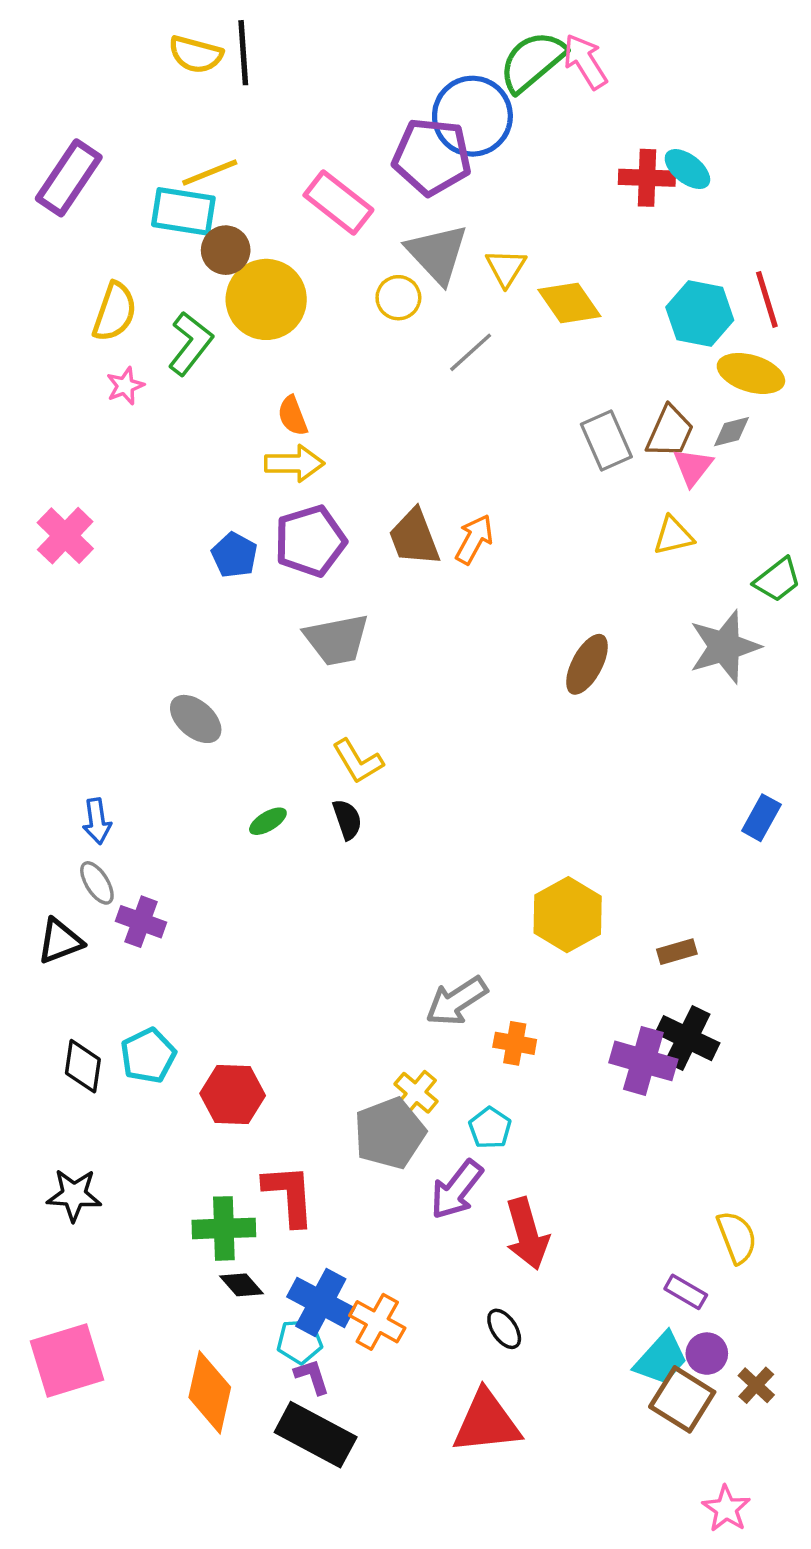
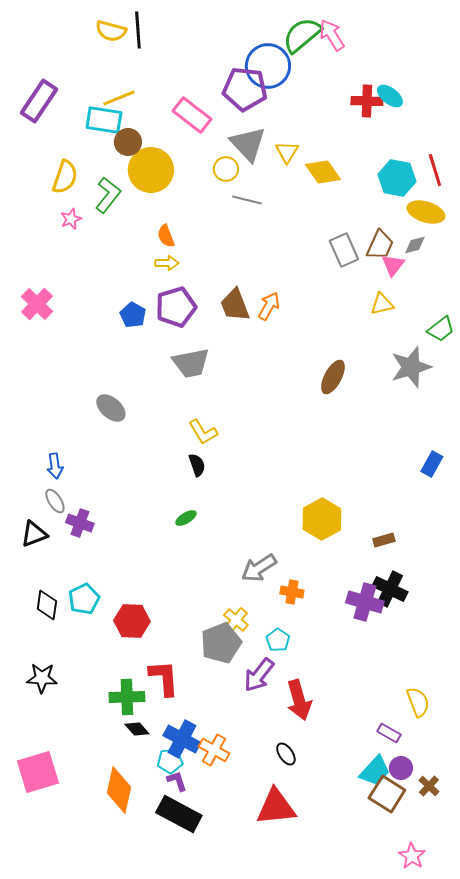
gray line: (471, 352) -> (247, 200), moved, turned 56
yellow arrow: (294, 463) -> (167, 263), size x0.7
green ellipse: (268, 821) -> (186, 518), moved

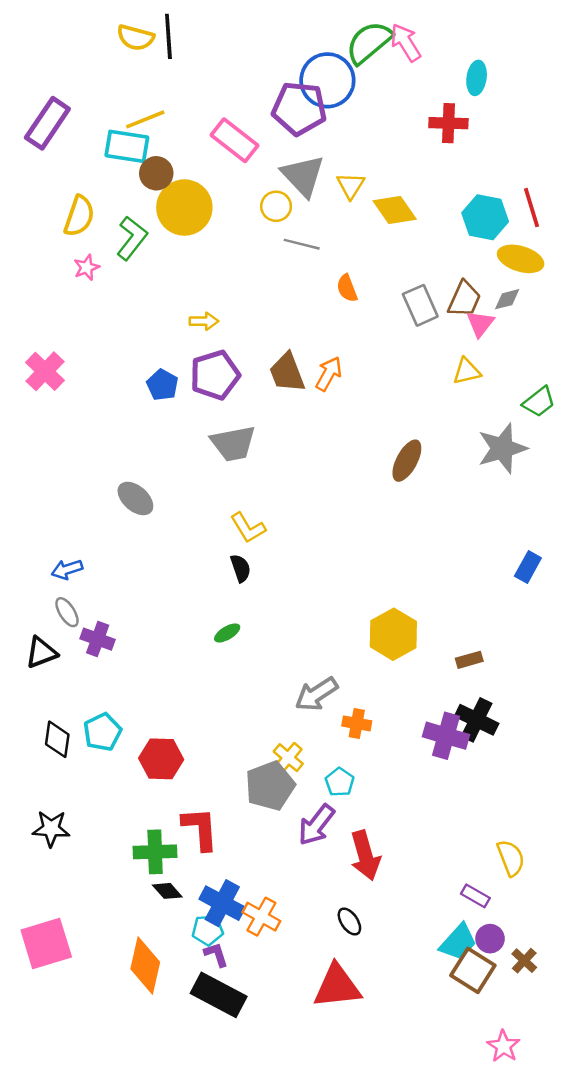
cyan ellipse: (390, 96) -> (477, 78), moved, turned 60
orange semicircle: (166, 236) -> (347, 288), moved
blue arrow: (55, 466) -> (67, 569), turned 80

